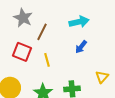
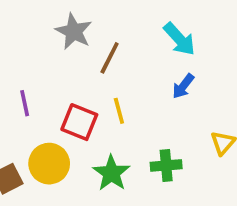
cyan arrow: (79, 22) -> (179, 39), turned 60
red square: (22, 52) -> (79, 122), moved

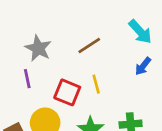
gray star: (74, 31) -> (38, 48), moved
brown line: (110, 58) -> (89, 46), turned 30

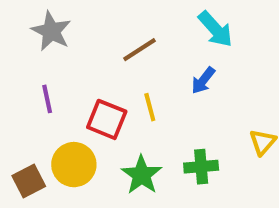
gray star: (38, 48) -> (51, 31), moved
blue arrow: (143, 66) -> (203, 80), moved

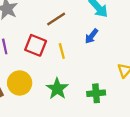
red square: (107, 119) -> (36, 45), moved
green cross: (201, 167) -> (96, 93), moved

